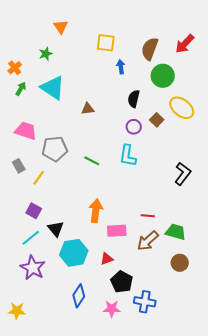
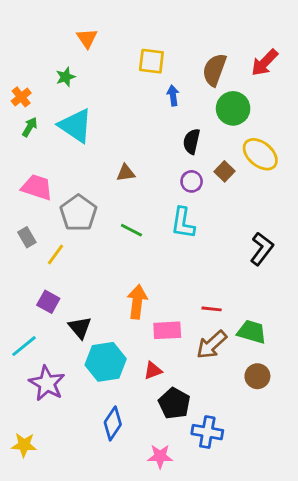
brown triangle: (88, 109) -> (126, 173), moved
gray pentagon: (55, 149) -> (78, 213), turned -30
cyan line: (31, 238) -> (24, 346), moved
pink star: (112, 309) -> (160, 456), moved

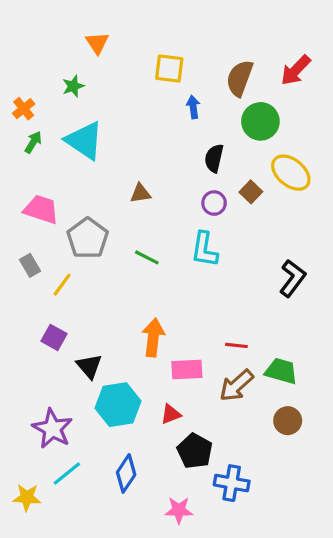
cyan line: (24, 346) -> (67, 473), moved

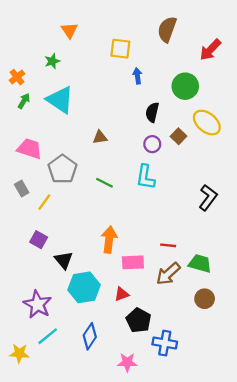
brown semicircle: (240, 78) -> (167, 29), moved

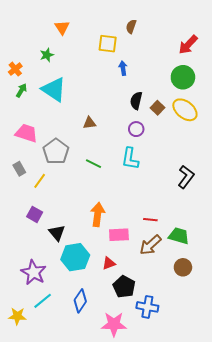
brown semicircle: (167, 29) -> (131, 26), moved, size x0.6
green circle: (185, 86) -> (183, 77), moved
brown square: (178, 136) -> (158, 108), moved
pink star: (127, 362) -> (114, 324), size x1.4

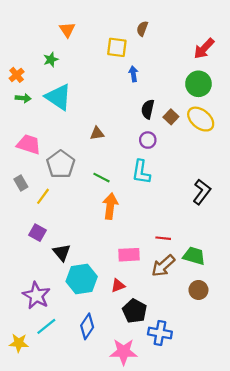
green arrow: (21, 90) -> (23, 98), turned 64
orange arrow: (98, 214) -> (110, 206), moved

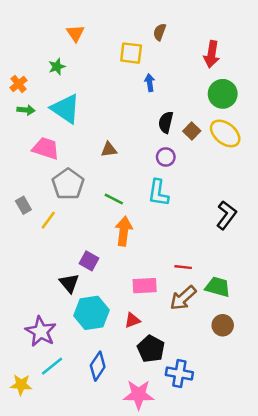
red arrow: (204, 49) -> (212, 54), moved, turned -35
pink trapezoid: (29, 144) -> (46, 148), moved
purple square: (37, 233) -> (89, 261), moved

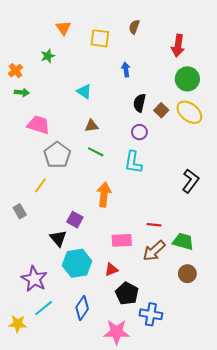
yellow square: (131, 53) -> (100, 38), moved
cyan triangle: (66, 109) -> (84, 91), moved, size x0.6
green line: (114, 199) -> (96, 152), moved
gray rectangle: (23, 205) -> (20, 211), moved

